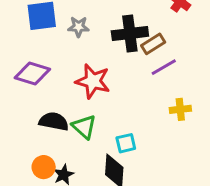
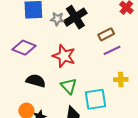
black cross: (130, 34) -> (75, 17), moved, turned -30
green triangle: (84, 127) -> (69, 86), moved
cyan square: (126, 143) -> (96, 99), moved, size x1.6

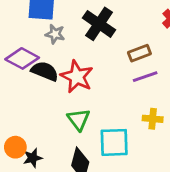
black cross: (75, 17) -> (99, 24), turned -30
gray star: (57, 19) -> (55, 34), moved
black semicircle: (36, 81) -> (45, 71), moved

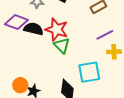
purple line: (145, 77) -> (105, 35), moved
green triangle: (79, 119) -> (62, 45), moved

